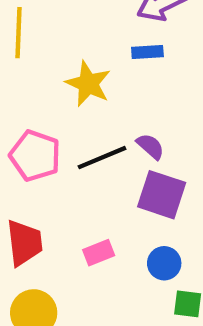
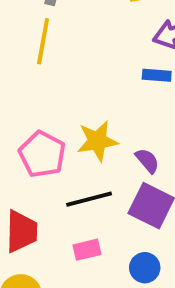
yellow star: (88, 84) -> (97, 141), moved, turned 30
black line: (102, 158) -> (89, 199), moved

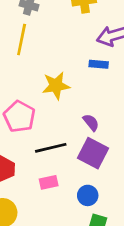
yellow star: (97, 141) -> (56, 86), moved

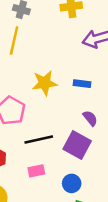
blue rectangle: (99, 64) -> (82, 84), moved
purple semicircle: (91, 122) -> (90, 118), moved

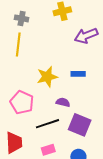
purple semicircle: (90, 118) -> (63, 102), moved, turned -32

